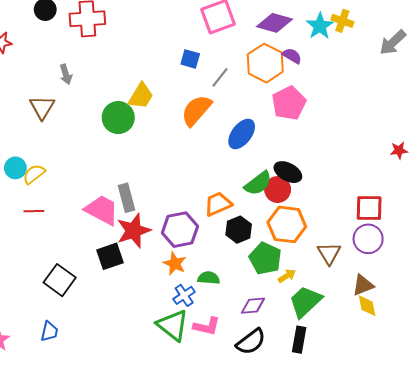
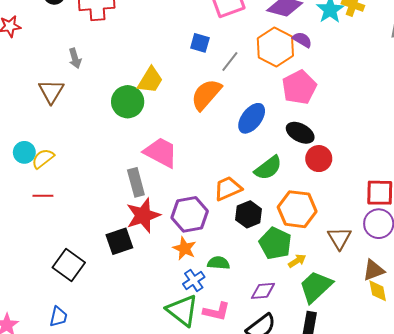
black ellipse: (288, 172) -> (300, 133), moved
red circle: (278, 190) -> (319, 159), moved
pink trapezoid: (102, 210) -> (161, 152), moved

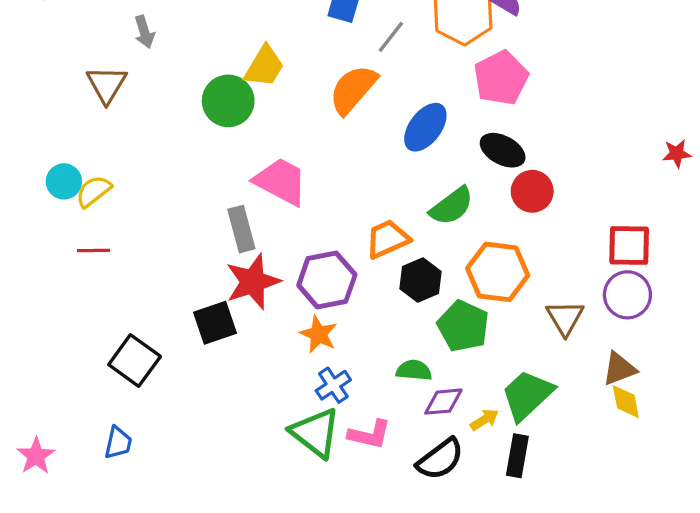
yellow arrow: (297, 261) -> (485, 420), moved
green semicircle: (219, 263) -> (414, 370), moved

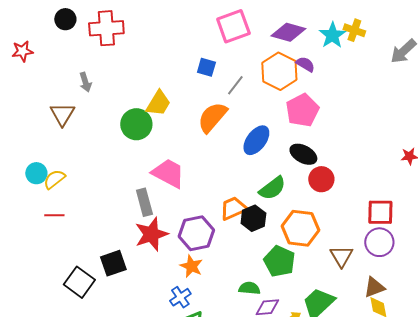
black hexagon: (420, 280) -> (253, 218), moved
black square: (215, 323) -> (113, 263), moved
blue cross: (333, 385) -> (180, 297), moved

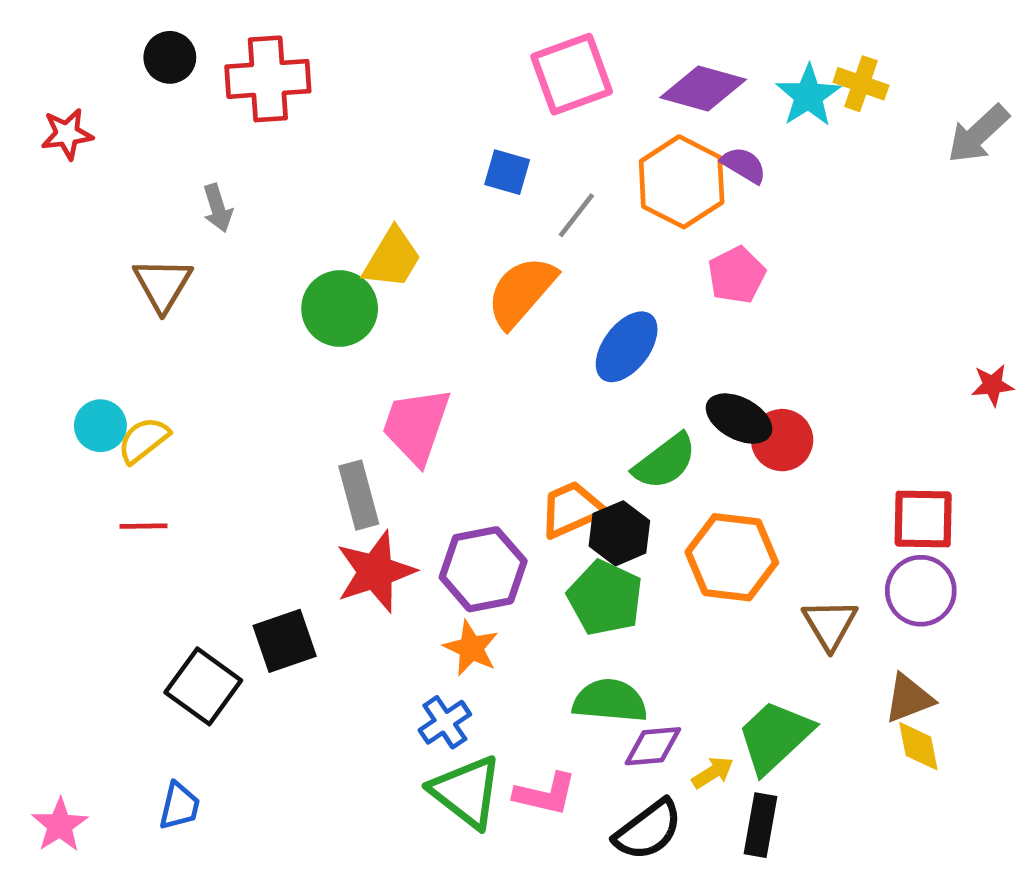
pink pentagon: (302, 110) -> (737, 275), size x0.7
black ellipse: (303, 154) -> (739, 419), moved
pink trapezoid: (168, 173) -> (416, 426), turned -99
green pentagon: (279, 261) -> (605, 598), moved
green semicircle: (249, 288) -> (610, 701), size x1.4

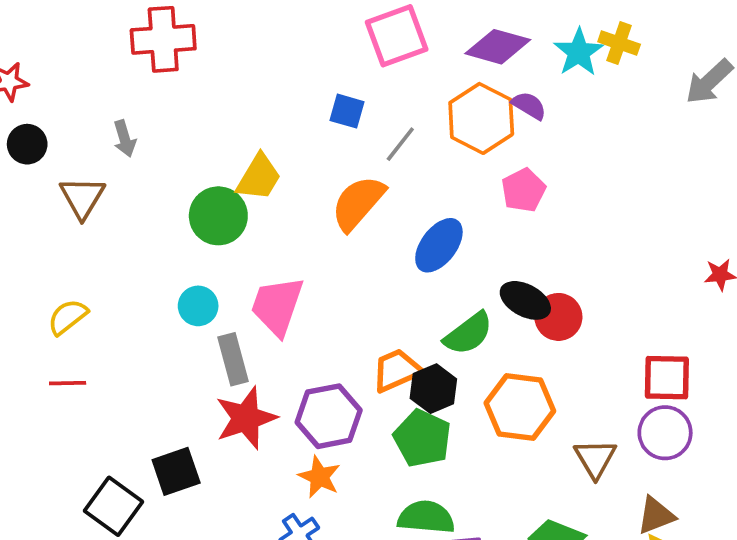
black circle: (170, 57) -> (27, 144), moved
cyan circle: (100, 426) -> (198, 306), moved

